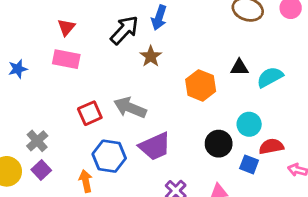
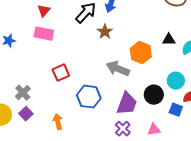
gray arrow: (130, 108) -> (118, 69), moved
purple trapezoid: (155, 146) -> (127, 104), moved, turned -45
blue hexagon: (109, 156) -> (89, 97), moved

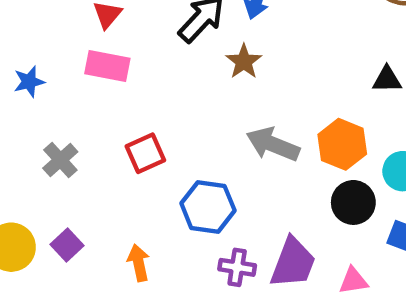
orange hexagon: (141, 53) -> (342, 144), moved
gray cross: (23, 93) -> (60, 160), moved
purple trapezoid: (127, 104) -> (293, 263), moved
purple cross: (123, 129) -> (237, 267), moved, turned -35

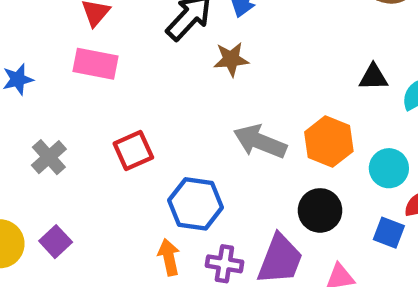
brown star: (244, 62) -> (231, 59), turned 30
black circle: (353, 202) -> (320, 210), moved
orange arrow: (139, 263) -> (169, 257), moved

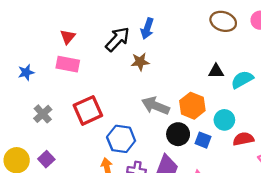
red square: (133, 150) -> (88, 110), size x1.4
black circle: (320, 210) -> (178, 134), moved
blue square: (389, 233) -> (203, 140), moved

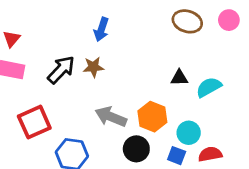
black arrow: (118, 39) -> (61, 70), moved
blue square: (203, 140) -> (177, 156), moved

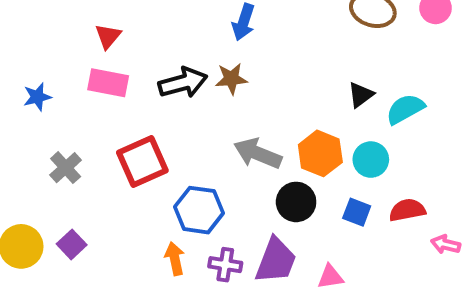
black arrow: (61, 70) -> (183, 83), turned 32
black triangle: (179, 78) -> (361, 95), turned -36
cyan circle: (189, 133) -> (371, 160), moved

